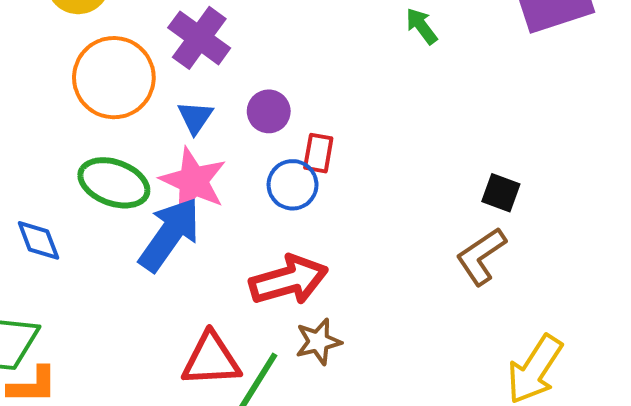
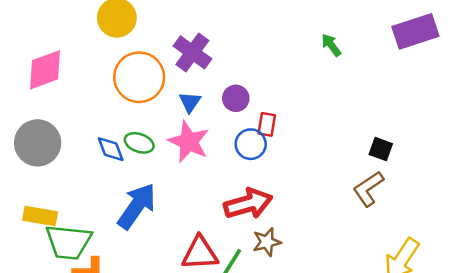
green ellipse: (114, 183) -> (139, 143), size x0.7
blue arrow: (169, 234) -> (137, 206), moved
blue diamond: (38, 240) -> (111, 149), moved

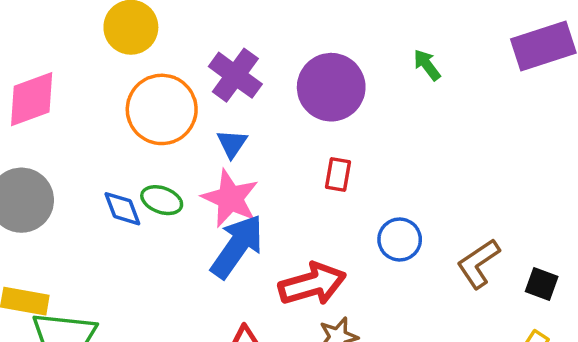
purple circle: (236, 98) -> (331, 87), moved, size x1.8
blue circle: (251, 144) -> (400, 239), moved
black square: (381, 149) -> (542, 284), moved
blue arrow: (137, 206) -> (237, 246), moved

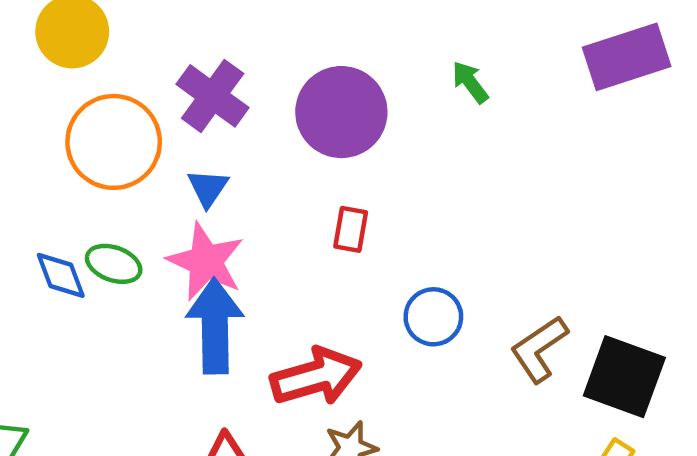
blue arrow: (237, 246) -> (215, 326), turned -36
black square: (542, 284) -> (624, 377), size x1.8

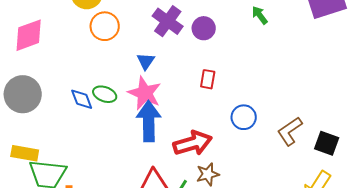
purple cross: (213, 96) -> (168, 21), moved
purple circle: (341, 112) -> (204, 28), size x0.6
orange circle: (114, 142) -> (105, 26), moved, size x0.7
black square: (624, 377) -> (327, 143), size x0.7

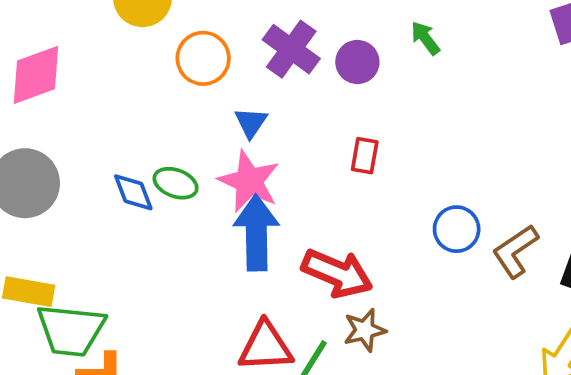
green arrow: (260, 15) -> (425, 38), moved
orange circle: (105, 26) -> (203, 58), moved
blue circle: (244, 117) -> (457, 229), moved
red arrow: (193, 143) -> (337, 273), turned 39

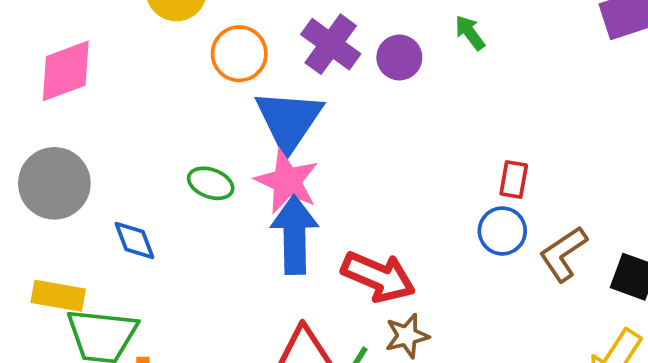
blue triangle: (251, 123) -> (289, 120), size x2.0
red rectangle: (365, 156) -> (514, 179), moved
blue diamond: (133, 192) -> (134, 240), moved

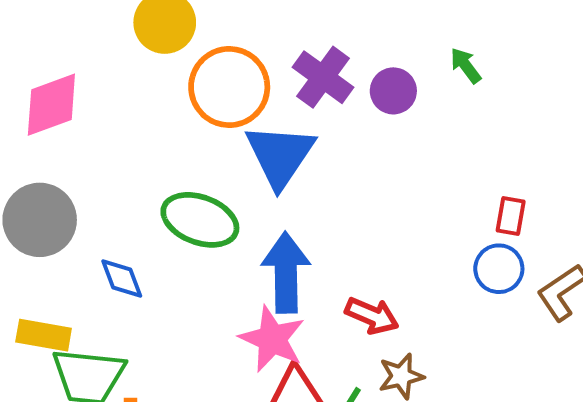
orange circle: (239, 54) -> (229, 87), size x1.4
pink star: (287, 181) -> (272, 339), moved
green ellipse: (211, 183) -> (200, 220), size x1.6
red arrow: (378, 277) -> (372, 316), size x0.7

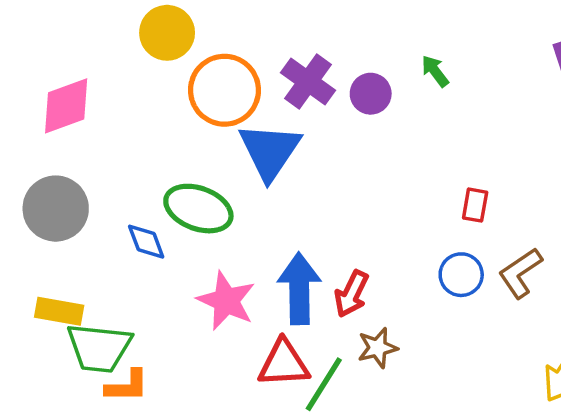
blue circle: (499, 269) -> (461, 275), moved
blue arrow: (286, 273) -> (299, 289), moved
blue diamond: (122, 278) -> (146, 242), moved
red arrow: (372, 316) -> (352, 294), turned 93
pink star: (272, 339) -> (226, 301), moved

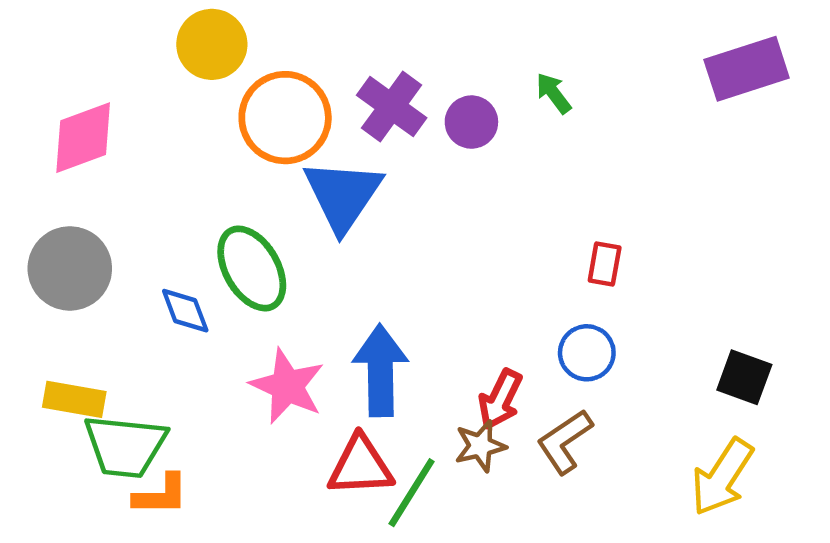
green ellipse: (198, 209) -> (252, 268), turned 40
brown L-shape: (520, 273) -> (565, 442), moved
red arrow: (352, 294) -> (500, 399), moved

